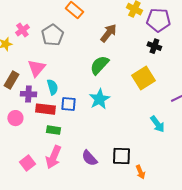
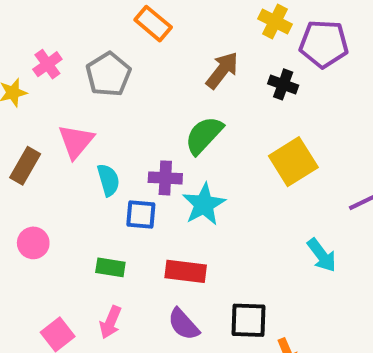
black cross: (154, 46) -> (283, 84), moved
purple cross: (28, 94) -> (165, 178), moved
red rectangle: (45, 109) -> (186, 271), moved
pink arrow: (53, 157) -> (110, 322), size x0.7

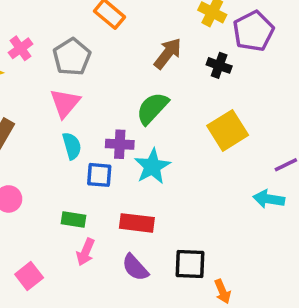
purple pentagon: (324, 44) -> (253, 31), turned -30
pink triangle: (76, 141) -> (65, 103), moved
cyan arrow: (322, 255) -> (269, 199), moved, turned 136
pink arrow: (110, 322) -> (86, 252), moved

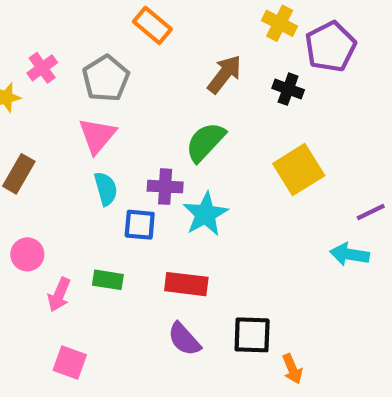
pink arrow: (86, 252) -> (59, 295), moved
pink square: (29, 276) -> (70, 362), moved, turned -32

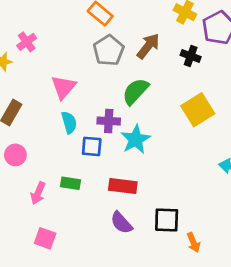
gray pentagon: (106, 78) -> (109, 50), moved
pink circle: (27, 254) -> (15, 155), moved

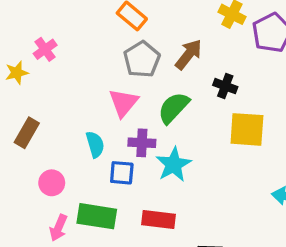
black cross: (191, 56) -> (225, 86), moved
pink triangle: (63, 87) -> (123, 103), moved
yellow square: (198, 110) -> (247, 129), turned 36
pink circle: (15, 155) -> (52, 183), moved
green rectangle: (71, 183) -> (97, 216), size x1.6

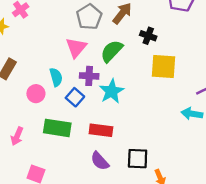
blue square: (122, 173) -> (75, 97), turned 36
pink circle: (52, 183) -> (36, 94), moved
pink arrow: (58, 228) -> (17, 136), moved

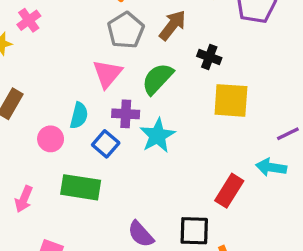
cyan semicircle: (56, 77) -> (79, 115), turned 30
red rectangle: (101, 130) -> (229, 191), moved, turned -65

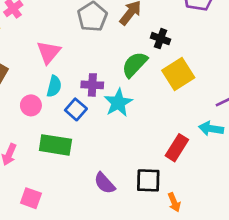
pink triangle: (107, 74) -> (49, 52), moved
green semicircle: (157, 79) -> (135, 64), moved
yellow square: (231, 100) -> (178, 74), turned -36

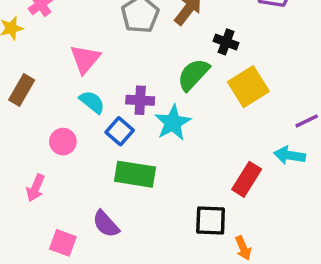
cyan semicircle: (54, 86) -> (92, 102), turned -65
pink circle: (31, 105) -> (63, 142), moved
green rectangle: (55, 145) -> (135, 174), moved
purple semicircle: (105, 183) -> (106, 224), moved

